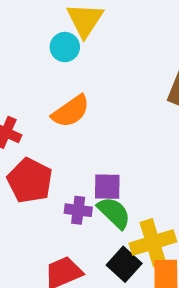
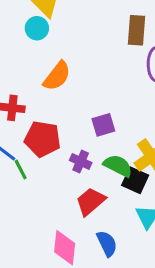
purple cross: (78, 210) -> (81, 161), moved, turned 35
green semicircle: (114, 213) -> (118, 166), moved

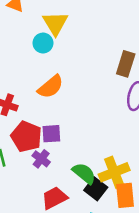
purple square: (103, 125) -> (51, 134), moved
purple cross: (81, 161) -> (41, 159), moved

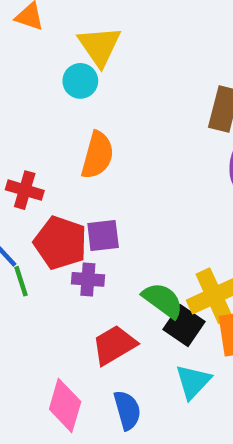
orange semicircle: (51, 87) -> (97, 155), turned -32
purple cross: (41, 159) -> (88, 279), turned -30

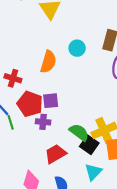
cyan circle: (80, 81) -> (77, 48), moved

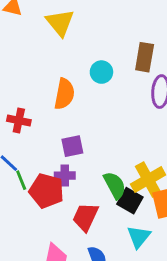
red pentagon: (30, 104) -> (46, 191), moved
green semicircle: (79, 132) -> (115, 185), turned 30
red trapezoid: (55, 154) -> (85, 217), turned -30

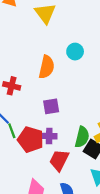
purple cross: (65, 176) -> (49, 136), moved
green semicircle: (115, 185) -> (82, 137), turned 40

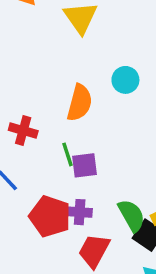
green line: (12, 131) -> (68, 154), moved
green semicircle: (82, 137) -> (132, 215), turned -45

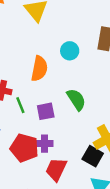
green line: (68, 154) -> (20, 105), moved
green semicircle: (132, 215) -> (76, 99), moved

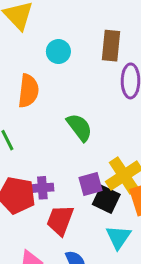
cyan circle: (70, 51) -> (58, 52), moved
purple square: (46, 111) -> (90, 184), moved

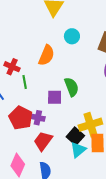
purple square: (90, 184) -> (55, 97), moved
cyan triangle: (118, 237) -> (78, 150), moved

